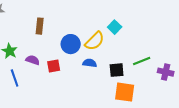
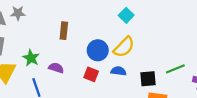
cyan square: (115, 27) -> (126, 15), moved
red square: (54, 66) -> (91, 74), moved, turned 32

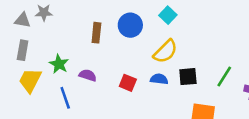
blue circle: (98, 50) -> (130, 25), moved
green line: (175, 69) -> (224, 77), turned -36
black square: (148, 79) -> (188, 77), moved

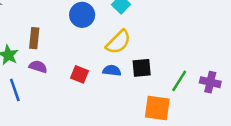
brown rectangle: (96, 33) -> (34, 38), moved
green line: (224, 77) -> (179, 81), moved

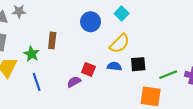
purple semicircle: (38, 67) -> (74, 82), moved, turned -48
green line: (179, 81) -> (168, 75), turned 36

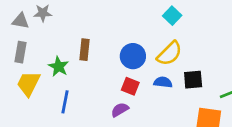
blue circle: (91, 22) -> (133, 56), moved
blue line: (37, 82) -> (65, 102), turned 30
purple semicircle: (74, 82) -> (120, 110), moved

